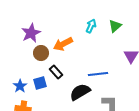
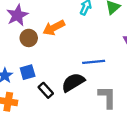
black rectangle: (56, 72) -> (46, 90), moved

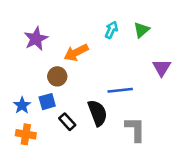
brown circle: (29, 38) -> (57, 76), moved
black semicircle: (73, 82) -> (97, 113), turned 100

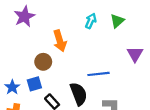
purple star: (36, 39) -> (24, 16), moved
orange arrow: (76, 53) -> (60, 41), turned -80

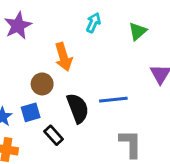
cyan arrow: (91, 21) -> (93, 23), moved
black semicircle: (79, 94) -> (78, 108), moved

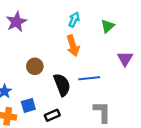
orange arrow: (63, 57) -> (73, 46), moved
blue square: (31, 112) -> (28, 105), moved
black rectangle: (54, 135) -> (52, 115), moved, turned -72

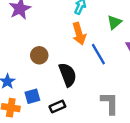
green triangle: (108, 26) -> (114, 22), moved
blue line: (89, 78) -> (98, 54), moved, turned 66

